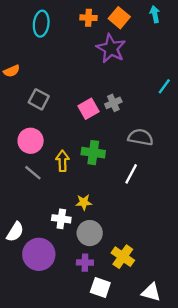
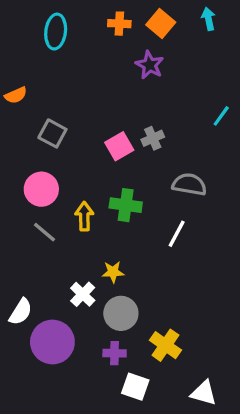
purple star: (111, 48) -> (150, 65), size x0.7
white cross: (61, 219) -> (83, 294), turned 36

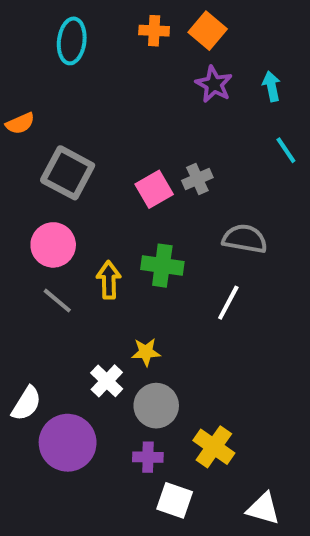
cyan arrow: (208, 19) -> (272, 86), moved
purple star: (150, 65) -> (214, 84), moved
cyan line: (221, 116) -> (286, 150), turned -70
gray square: (52, 133) -> (68, 173), size x1.4

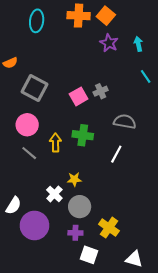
orange cross: (154, 31) -> (79, 16), size x1.5

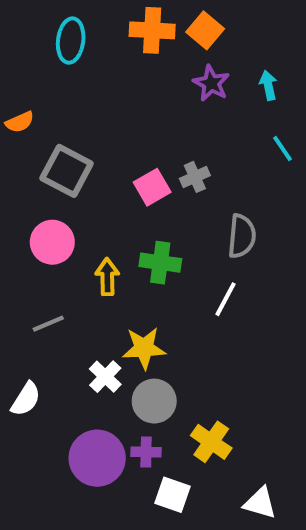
gray semicircle: (125, 122) -> (242, 236), turned 85
gray line: (29, 153) -> (48, 324), moved, turned -63
yellow star: (74, 179) -> (144, 348), size x1.5
purple circle: (34, 225) -> (97, 458), moved

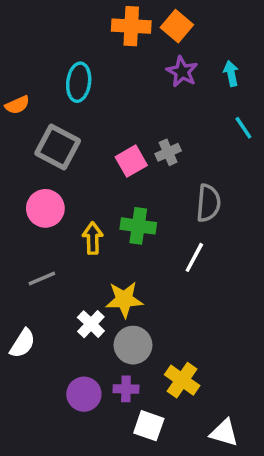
cyan ellipse: (71, 41) -> (79, 82), moved
purple circle: (97, 458) -> (84, 394), size x0.7

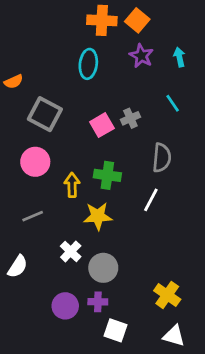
cyan ellipse: (79, 82) -> (88, 64), moved
cyan line: (243, 128) -> (173, 103), moved
yellow star: (124, 300) -> (98, 216), moved
yellow cross: (182, 380) -> (167, 295), moved

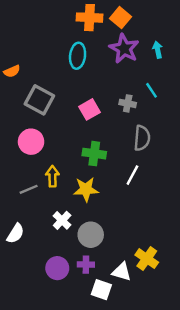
purple star: (141, 56) -> (124, 49), size x1.4
gray cross: (130, 118) -> (128, 103), moved, turned 35
yellow arrow: (72, 185) -> (52, 176), moved
white triangle: (174, 336) -> (122, 272), moved

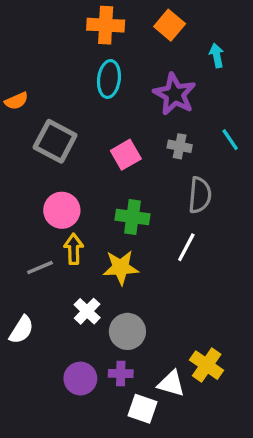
orange cross: (89, 18) -> (106, 25), moved
purple star: (124, 49) -> (175, 94), moved
cyan arrow: (157, 50) -> (217, 55), moved
cyan line: (152, 90) -> (230, 140), moved
pink circle: (31, 142) -> (62, 210), moved

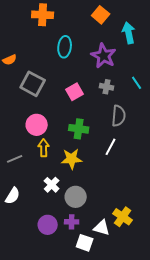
orange cross: (106, 25) -> (43, 15), moved
cyan arrow: (217, 55) -> (129, 33), size x1.5
gray line: (40, 267) -> (15, 159), moved

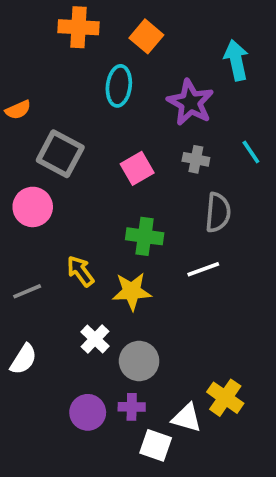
orange square: (101, 15) -> (146, 36), moved
pink circle: (37, 125) -> (33, 207), moved
white line: (111, 147) -> (203, 269), turned 42
yellow arrow: (44, 148) -> (80, 271), turned -36

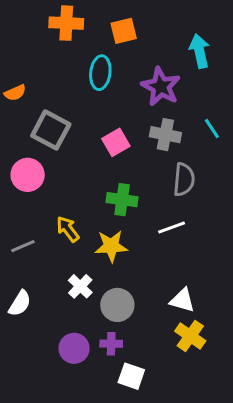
orange square: (146, 36) -> (124, 31), turned 36
gray cross: (196, 159) -> (165, 135), size x1.4
white triangle: (187, 418) -> (182, 300), moved

